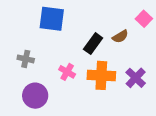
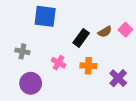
pink square: (144, 19) -> (125, 30), moved
orange cross: (101, 75) -> (88, 66), size x0.7
purple cross: (136, 78) -> (118, 78), moved

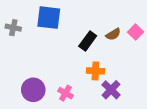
gray cross: (22, 51) -> (13, 28), moved
pink cross: (58, 63) -> (65, 93), moved
purple cross: (118, 78) -> (111, 90), moved

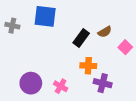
pink square: (135, 32) -> (125, 47), moved
purple cross: (111, 90) -> (103, 83), turned -30

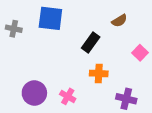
brown semicircle: (105, 32) -> (119, 21), moved
purple cross: (103, 83) -> (126, 99), moved

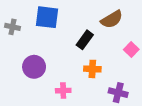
brown semicircle: (119, 21) -> (112, 19), size x1.5
purple circle: (34, 93) -> (34, 67), moved
pink cross: (68, 96) -> (63, 91), turned -32

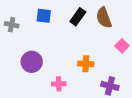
blue square: (47, 17) -> (44, 16), size x0.7
brown semicircle: (112, 19) -> (104, 18), turned 100
black rectangle: (85, 40) -> (78, 17), moved

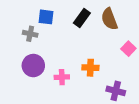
gray cross: (12, 25) -> (30, 34), moved
pink cross: (59, 84) -> (62, 77), moved

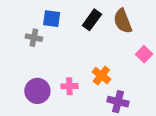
purple circle: (33, 66) -> (37, 91), moved
orange cross: (90, 68) -> (101, 76), turned 35
purple cross: (116, 91) -> (118, 102), moved

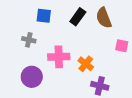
gray cross: (34, 38) -> (29, 40), moved
pink square: (144, 54) -> (122, 46), turned -32
pink cross: (69, 86) -> (59, 57), moved, size x1.5

